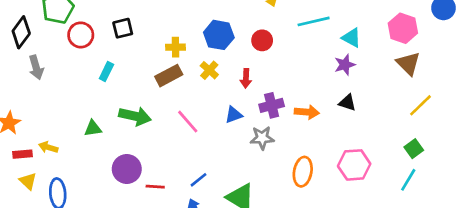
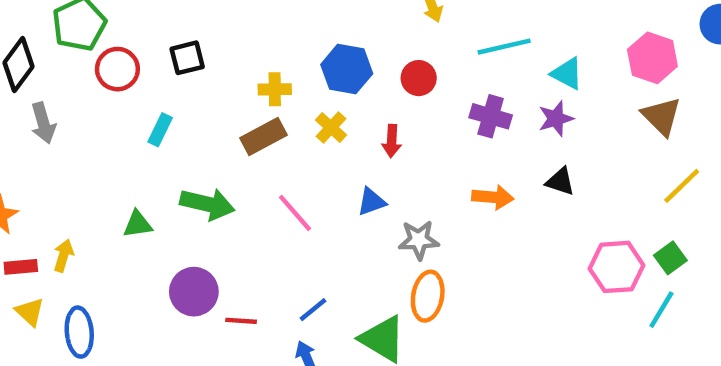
purple cross: (272, 105) -> (491, 116), moved, turned 30
yellow arrow: (48, 147) -> (63, 256), turned 90
pink hexagon: (354, 165) -> (616, 267), moved
orange ellipse: (303, 172) -> (428, 296), moved

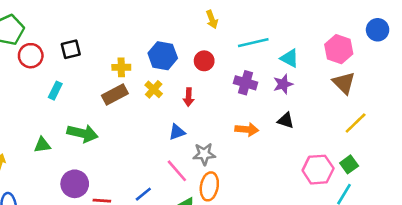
pink line: (295, 213) -> (177, 171), moved

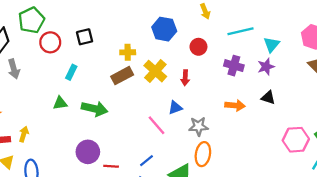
blue hexagon: (163, 56) -> (164, 29), moved
cyan triangle: (290, 58) -> (271, 45), turned 42
yellow cross: (154, 89) -> (155, 71), size x1.5
green triangle: (42, 145) -> (60, 103), moved
pink line: (177, 171) -> (156, 125), moved

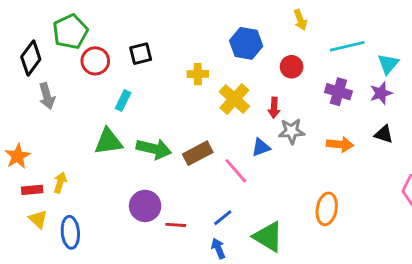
brown rectangle: (122, 76) -> (198, 153), moved
green triangle: (60, 103) -> (108, 141), size x1.5
gray star: (198, 126) -> (292, 131), moved
orange ellipse: (203, 154) -> (327, 209), moved

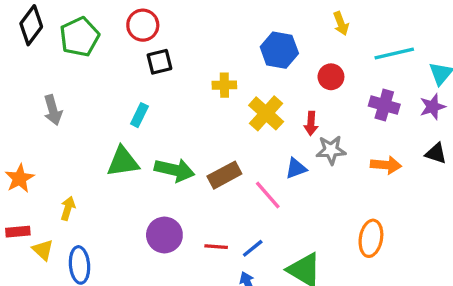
black diamond: (31, 58) -> (31, 25), moved
red circle: (95, 61) -> (143, 25), moved
red rectangle: (32, 190) -> (18, 232), moved
red line: (176, 225) -> (216, 247), moved

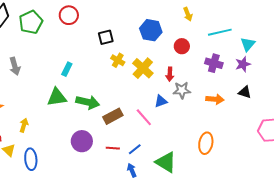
black square: (159, 62) -> (106, 37), moved
yellow cross: (224, 85) -> (118, 60), moved, turned 32
brown rectangle: (224, 175) -> (113, 116), moved

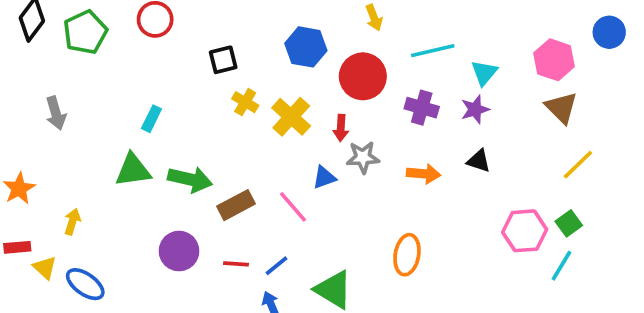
red circle: (182, 46) -> (363, 76), size x1.6
blue ellipse: (31, 159) -> (85, 284), turned -50

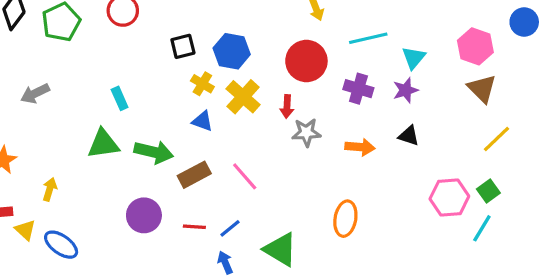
blue hexagon: (306, 47) -> (232, 51), moved
gray arrow: (56, 113) -> (35, 93), turned 80
cyan rectangle: (151, 119) -> (120, 98), turned -50
blue triangle: (324, 177) -> (202, 121), moved, turned 40

